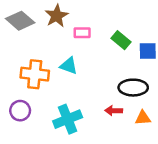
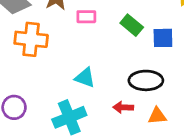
cyan triangle: (69, 66) -> (85, 78), moved
orange cross: (35, 74) -> (31, 39), moved

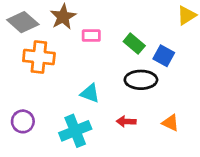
blue square: (163, 38) -> (164, 56), turned 30
black ellipse: (146, 80) -> (141, 80), moved
orange triangle: (157, 116) -> (170, 123), moved, turned 30

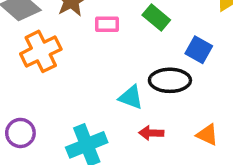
green rectangle: (134, 44) -> (156, 17), moved
orange cross: (39, 57) -> (41, 51), turned -32
cyan triangle: (90, 93) -> (131, 97), moved

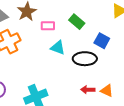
cyan triangle: (131, 97) -> (58, 48), moved
red arrow: (151, 133) -> (88, 90), moved

